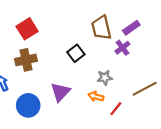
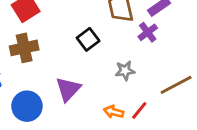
orange arrow: (96, 97) -> (114, 112), moved

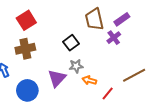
gray star: (125, 71) -> (76, 66), moved
orange arrow: (114, 112) -> (89, 80), moved

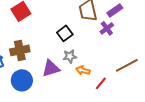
brown cross: (25, 49) -> (20, 50), moved
purple triangle: (57, 78) -> (51, 68), turned 30

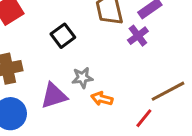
black square: (65, 33) -> (63, 36), moved
red line: (101, 83) -> (144, 118), moved

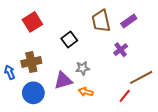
purple cross: (138, 36) -> (121, 50), moved
orange arrow: (102, 99) -> (86, 92), moved

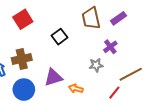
gray star: (83, 68) -> (96, 65), moved

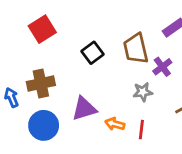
brown trapezoid: (91, 18) -> (136, 49), moved
red line: (114, 93) -> (141, 130), moved, turned -32

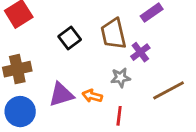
orange arrow: (115, 124) -> (92, 96), moved

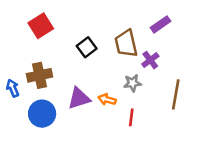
brown line: (169, 90) -> (176, 94), turned -52

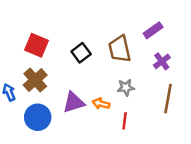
red square: (41, 26) -> (36, 45), moved, turned -35
purple cross: (150, 60) -> (162, 61), moved
brown cross: (39, 75) -> (35, 80), turned -30

